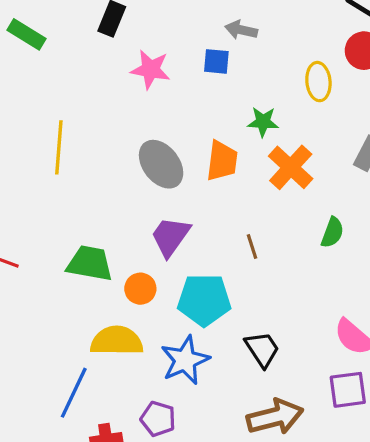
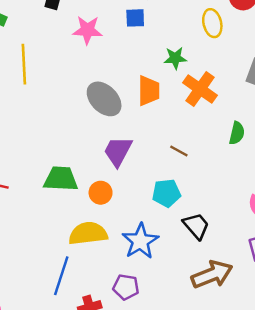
yellow line: (59, 147) -> (24, 64), moved
brown line: (252, 247) -> (179, 151), turned -36
cyan pentagon: (204, 300) -> (166, 193), moved, size x0.7

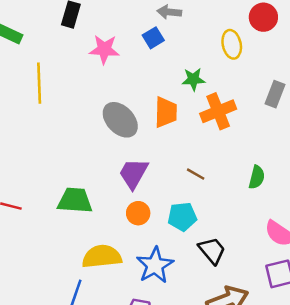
blue square: (135, 18) -> (153, 38), turned -30
orange cross: (200, 89) -> (218, 111), turned 32
green semicircle: (237, 133) -> (257, 177), moved
orange circle: (101, 193) -> (138, 213), moved

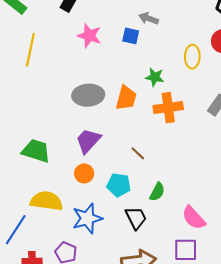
blue square: (153, 38) -> (131, 36), turned 30
gray ellipse: (120, 120) -> (88, 95), turned -64
green semicircle: (257, 177) -> (157, 192), moved

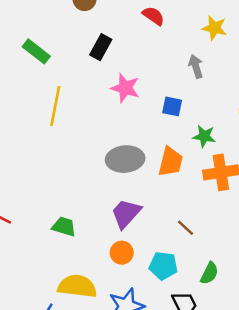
gray arrow: (149, 18) -> (196, 66), turned 54
blue square: (131, 36) -> (172, 106), moved
green trapezoid: (36, 151) -> (64, 227), size x0.7

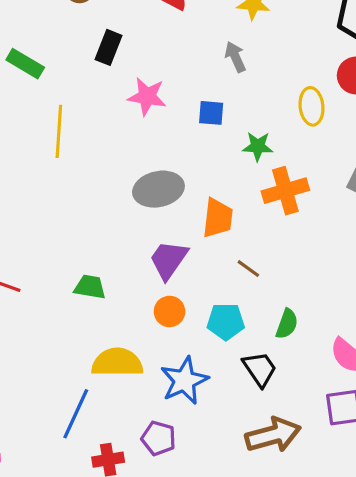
orange trapezoid: (171, 162) -> (218, 218), moved

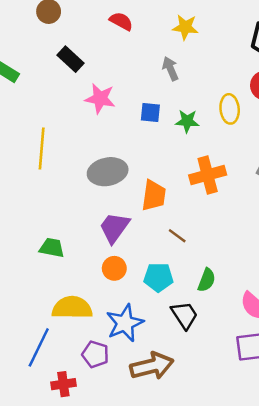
black rectangle: (108, 47) -> (71, 59), turned -70
yellow line: (59, 131) -> (42, 148), moved
green star: (258, 146) -> (187, 121), moved
brown arrow: (273, 435) -> (152, 366), moved
purple pentagon: (159, 438) -> (95, 354), moved

